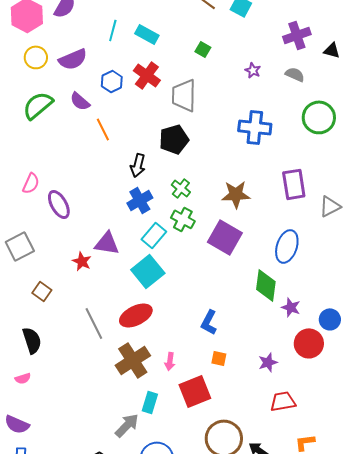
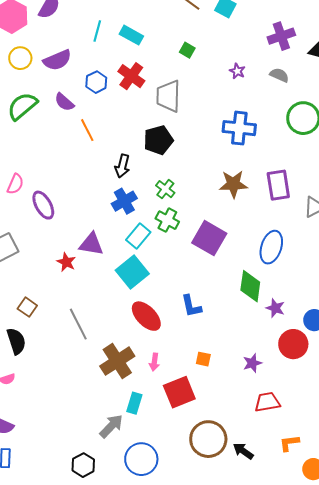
brown star: (236, 194) -> (233, 184), moved
brown square: (42, 291) -> (27, 307), moved
red ellipse: (136, 315) -> (146, 316), moved, turned 72
blue L-shape: (209, 322) -> (191, 306), moved, turned -40

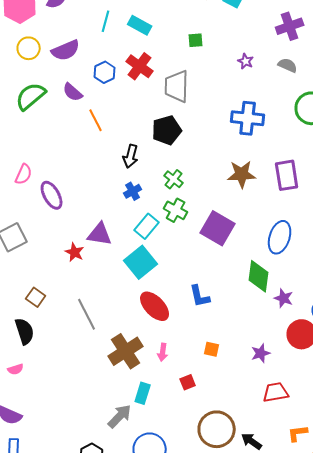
green square: (187, 50) -> (196, 40), turned -35
blue cross: (124, 201) -> (133, 191), size x0.7
red square: (179, 392) -> (188, 382), size x0.5

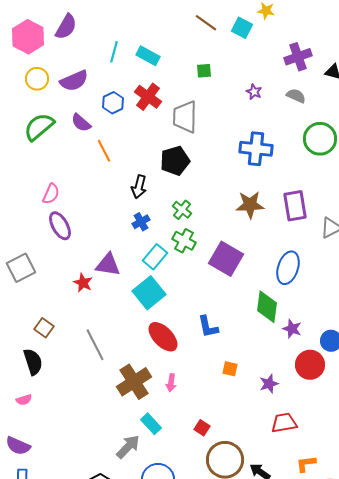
pink semicircle: (24, 174) -> (51, 194), moved
orange square: (212, 349) -> (230, 369), moved
red square: (188, 382) -> (202, 428), moved, turned -35
cyan rectangle: (143, 393) -> (151, 424), turned -60

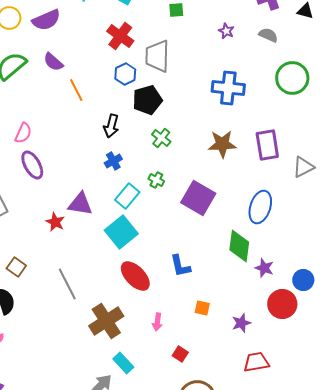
blue hexagon: (113, 103) -> (125, 74), moved
green cross: (182, 210) -> (161, 138), moved
green cross: (184, 241) -> (156, 180), size x0.7
pink arrow: (171, 383) -> (157, 322), moved
red square: (202, 428) -> (180, 354), moved

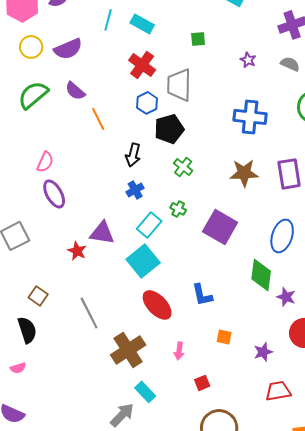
red square: (180, 354) -> (202, 383), turned 35

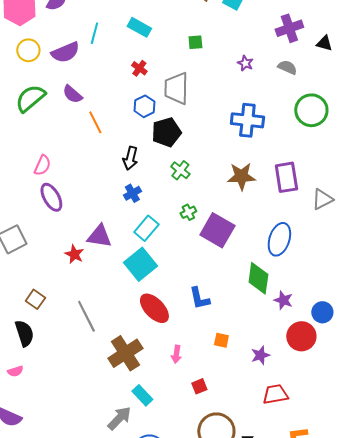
cyan line: (108, 20) -> (94, 33), moved
red cross: (142, 65) -> (139, 68), size x0.6
green cross: (178, 209) -> (188, 212), moved, turned 35

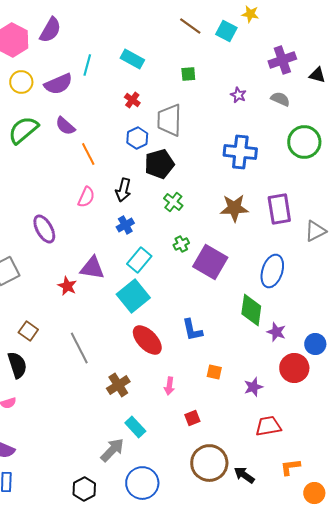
pink semicircle: (42, 165) -> (86, 197), moved
brown cross: (125, 353) -> (118, 385), size x0.7

